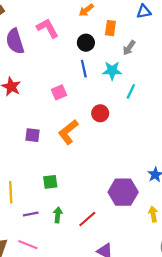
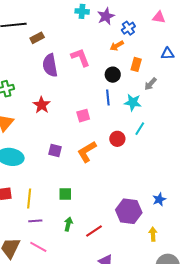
cyan line: (131, 91) -> (140, 129), moved
purple line: (31, 214) -> (35, 221), moved

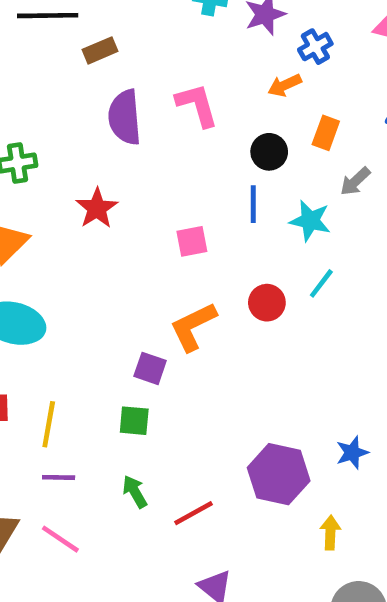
purple square: (55, 151) -> (150, 368), moved
green arrow: (68, 224) -> (135, 492), turned -48

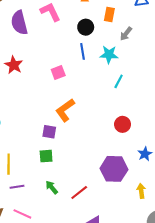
red circle: (267, 303) -> (123, 124), moved

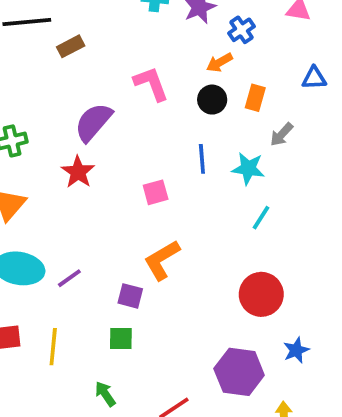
purple semicircle: (19, 23) -> (93, 122), moved, turned 50
black circle: (86, 27) -> (212, 100), moved
red circle: (123, 124) -> (261, 294), size x1.5
purple line: (17, 187) -> (69, 278), moved, turned -32
green arrow: (52, 187) -> (105, 394), moved

